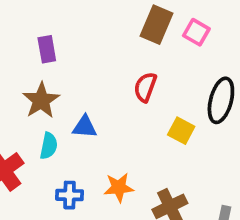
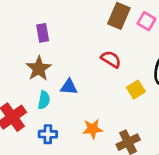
red semicircle: (145, 87) -> (111, 59), turned 102
yellow square: (181, 131) -> (136, 90), turned 30
blue cross: (70, 195) -> (48, 134), moved

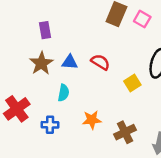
red semicircle: (111, 59) -> (100, 62), moved
blue triangle: (69, 87) -> (70, 62), moved
cyan semicircle: (44, 100) -> (64, 93), moved

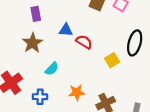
blue triangle: (70, 62) -> (66, 30), moved
cyan semicircle: (64, 93) -> (52, 69), turned 32

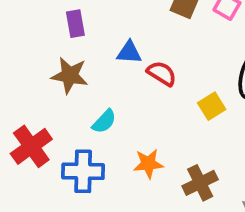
brown star: (32, 43) -> (70, 75), turned -30
blue cross: (40, 97) -> (83, 171), size x1.5

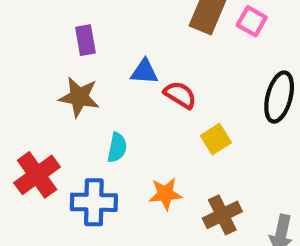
yellow square: (212, 106) -> (216, 139), moved
cyan semicircle: (104, 121) -> (117, 148), turned -32

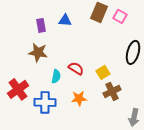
blue triangle: (144, 72) -> (65, 20), moved
red semicircle: (180, 95) -> (76, 68), moved
brown cross: (222, 215) -> (112, 91), moved

